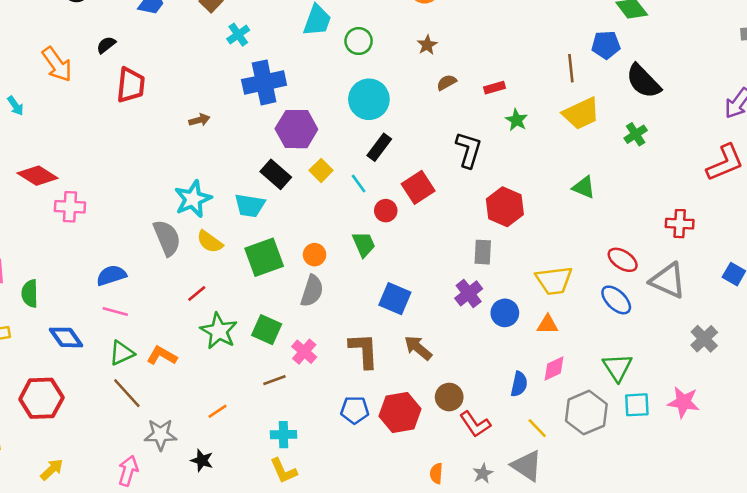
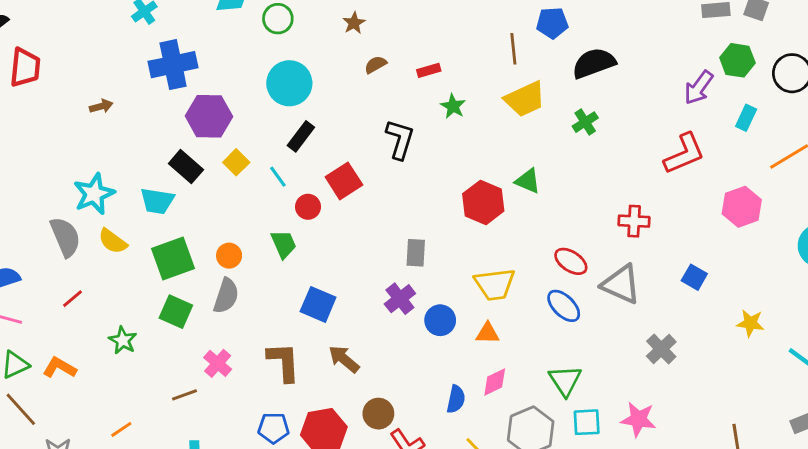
black semicircle: (643, 81) -> (594, 63), turned 114
red hexagon: (505, 207) -> (483, 202), moved
red line: (197, 293) -> (72, 299), moved
green square: (267, 330) -> (176, 312), moved
green star: (219, 331) -> (123, 340), size x0.7

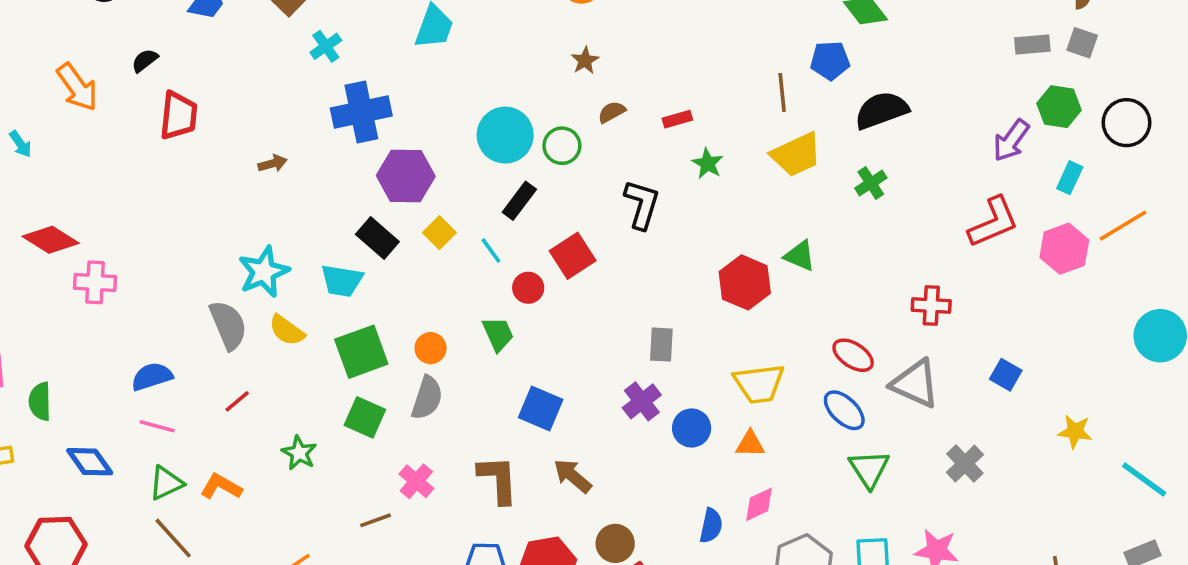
green circle: (278, 19) -> (562, 146), moved
pink hexagon: (742, 207) -> (1064, 249), moved
green triangle: (565, 381) -> (869, 469), moved

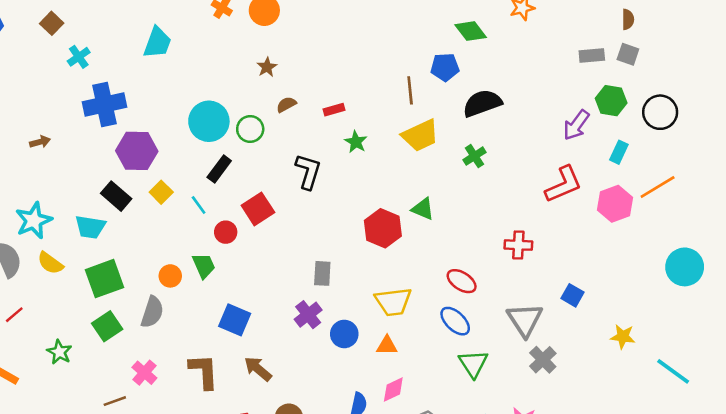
orange circle: (431, 348) -> (170, 276), moved
gray triangle: (915, 384) -> (525, 320), moved, turned 33
green square: (365, 417) -> (107, 326), turned 32

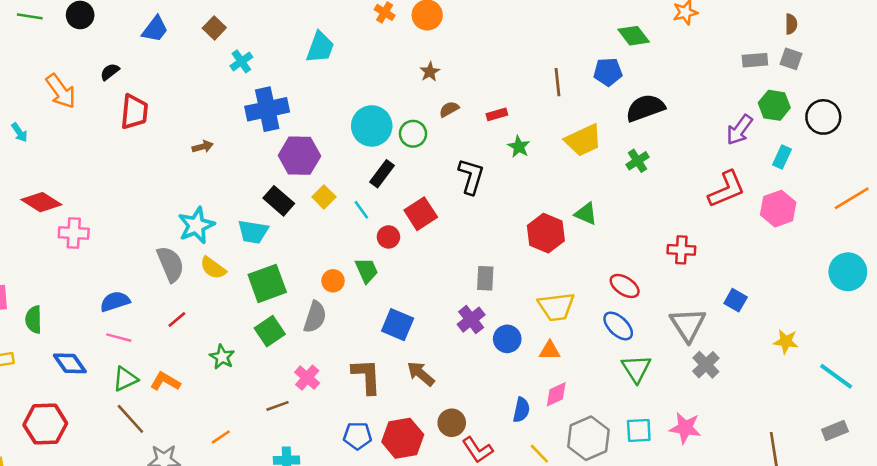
brown line: (410, 90) -> (558, 82), moved
orange line: (658, 187) -> (852, 198), moved

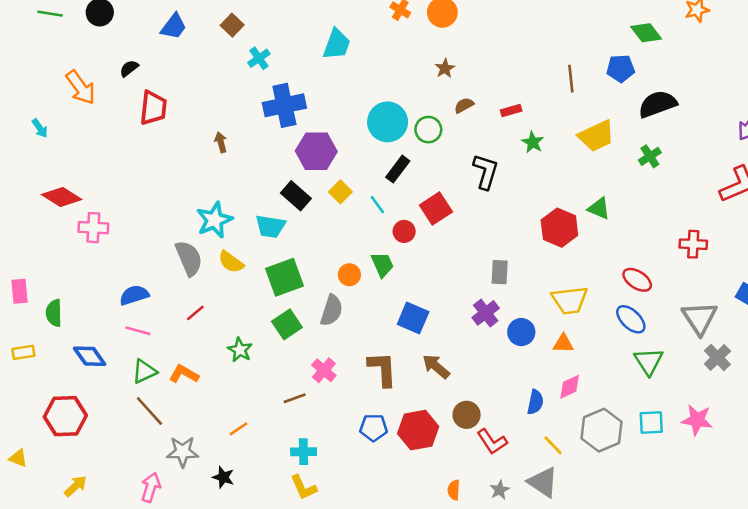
brown arrow: (203, 147) -> (221, 142), turned -90

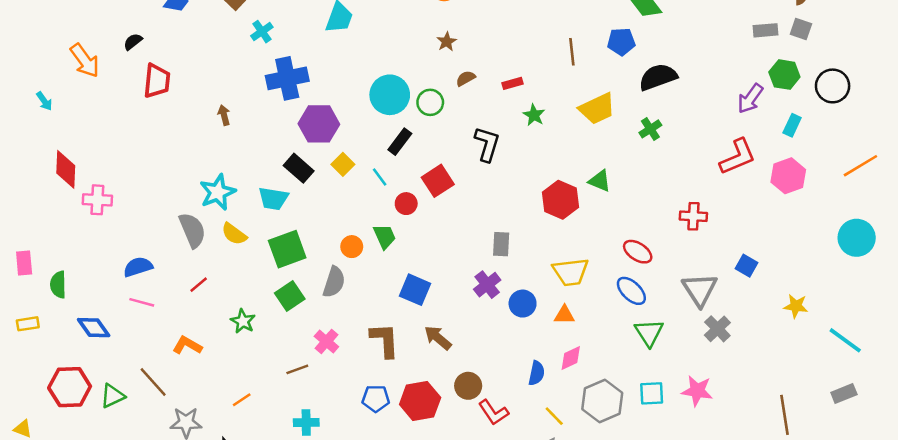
red diamond: (62, 197) -> (66, 169), turned 60
green triangle: (144, 372) -> (113, 396), moved

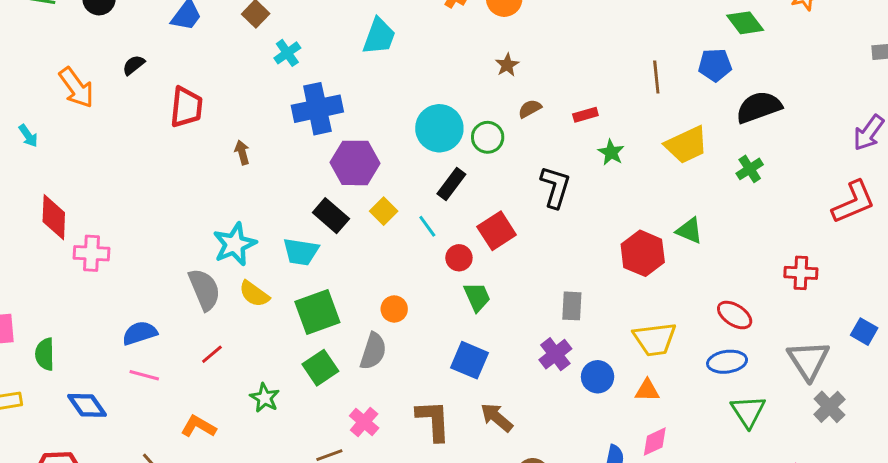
red trapezoid: (157, 81) -> (186, 107), moved
green trapezoid: (385, 236) -> (477, 297), moved
blue ellipse: (631, 291) -> (727, 362), turned -52

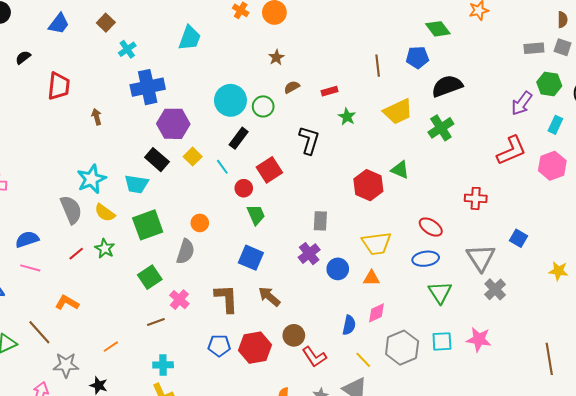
green cross: (750, 169) -> (441, 128), size x1.4
green square: (320, 368) -> (150, 277), moved
green star: (265, 398) -> (105, 248), moved

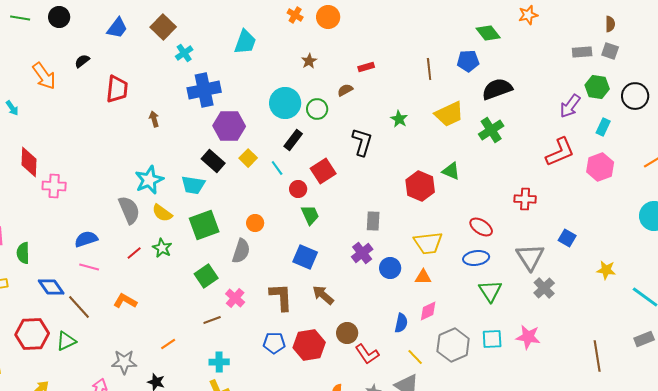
brown square: (106, 23) -> (163, 27), size x1.4
brown star: (276, 57) -> (309, 61), moved
red rectangle: (330, 91) -> (366, 67), moved
brown line: (39, 332) -> (79, 307), moved

